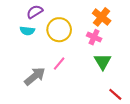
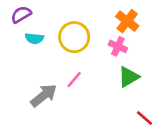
purple semicircle: (35, 12) -> (21, 15), moved
green triangle: (103, 61) -> (129, 77), turned 30

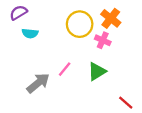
yellow circle: (74, 37) -> (80, 24), moved
green triangle: (129, 77) -> (97, 71), moved

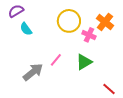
orange cross: (111, 18) -> (105, 22), moved
cyan semicircle: (30, 33) -> (26, 29), turned 48

